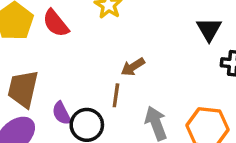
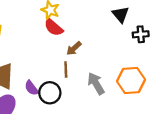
red semicircle: (56, 23) -> (54, 27), moved

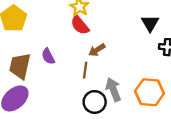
purple semicircle: (31, 88) -> (48, 56), moved
black circle: (50, 93) -> (95, 102), moved

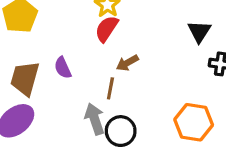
red semicircle: (80, 25) -> (107, 29), turned 70
gray arrow: (113, 89) -> (95, 119), moved

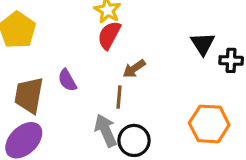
black triangle: (199, 31) -> (203, 44), moved

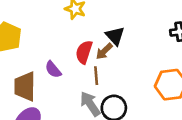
red semicircle: (109, 35) -> (84, 52), moved
black triangle: (203, 44) -> (115, 36), moved

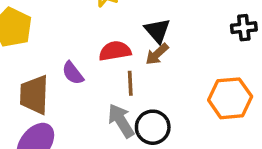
brown arrow: (104, 51) -> (157, 54), moved
red semicircle: (84, 52) -> (115, 51), turned 60

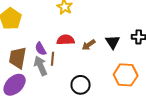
black triangle: (157, 31) -> (113, 42), moved
brown line: (130, 83) -> (53, 59), moved
gray arrow: (121, 121) -> (41, 66), moved

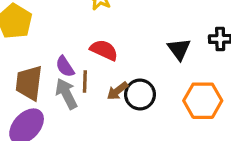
red semicircle: (66, 40) -> (104, 50), turned 30
brown arrow: (89, 45) -> (117, 91), moved
black circle: (81, 85) -> (140, 94), moved

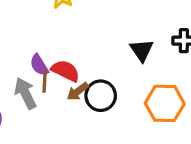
red semicircle: (104, 50) -> (66, 71), moved
purple semicircle: (65, 67) -> (39, 65), moved

